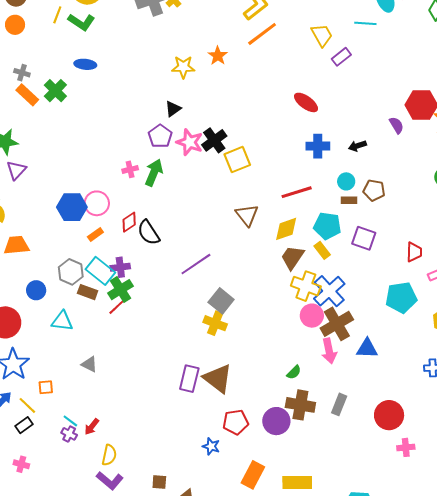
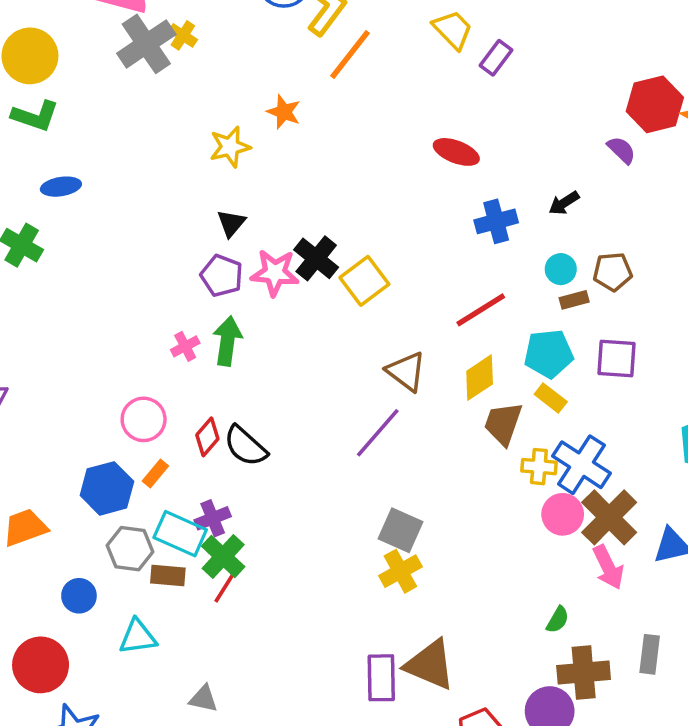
blue hexagon: (72, 207) -> (107, 488), moved
purple line: (196, 264) -> (378, 433), moved
yellow cross: (306, 286) -> (539, 467), size x0.7
yellow cross: (215, 323) -> (400, 571), turned -35

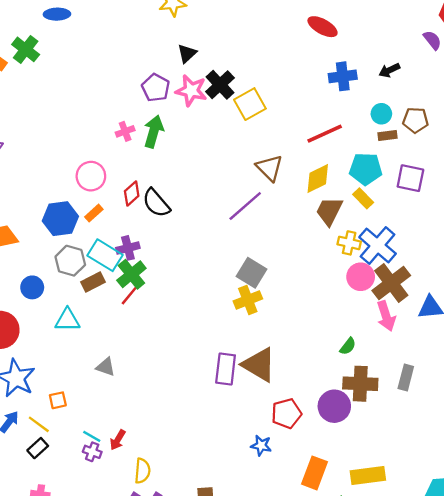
black triangle: (231, 223) -> (187, 54), moved
brown rectangle: (168, 576) -> (93, 282), turned -40

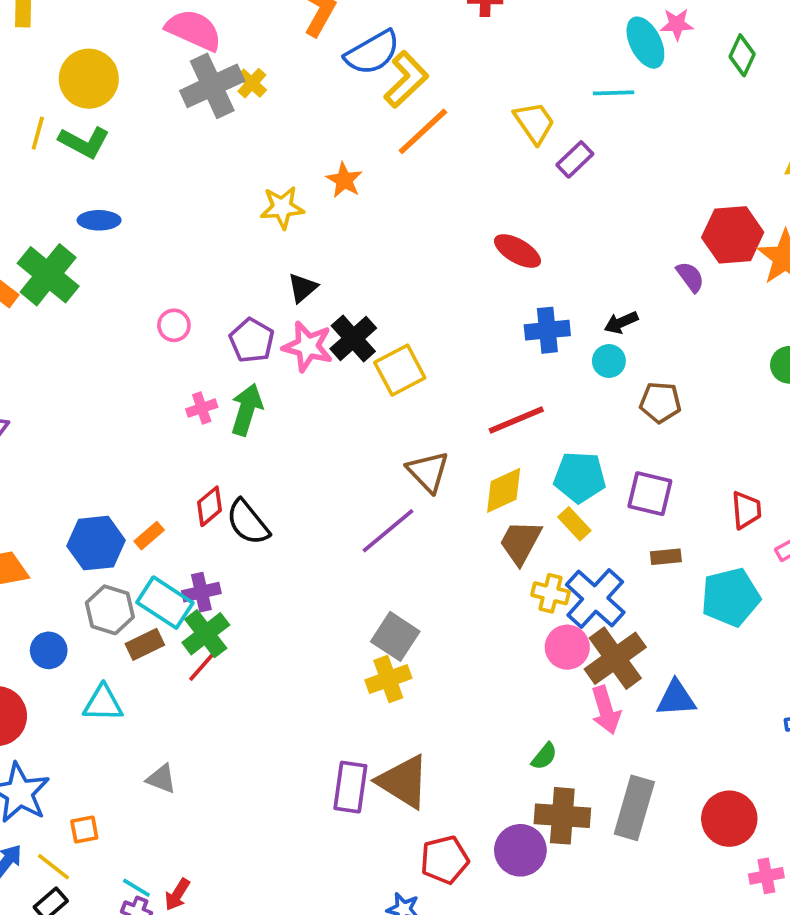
green cross: (26, 49) -> (48, 275), size x1.4
cyan circle: (381, 114) -> (609, 361), moved
brown rectangle: (387, 135) -> (666, 557), moved
pink circle: (91, 176) -> (174, 325), moved, size x0.7
gray rectangle: (406, 377) -> (634, 808), size x1.5

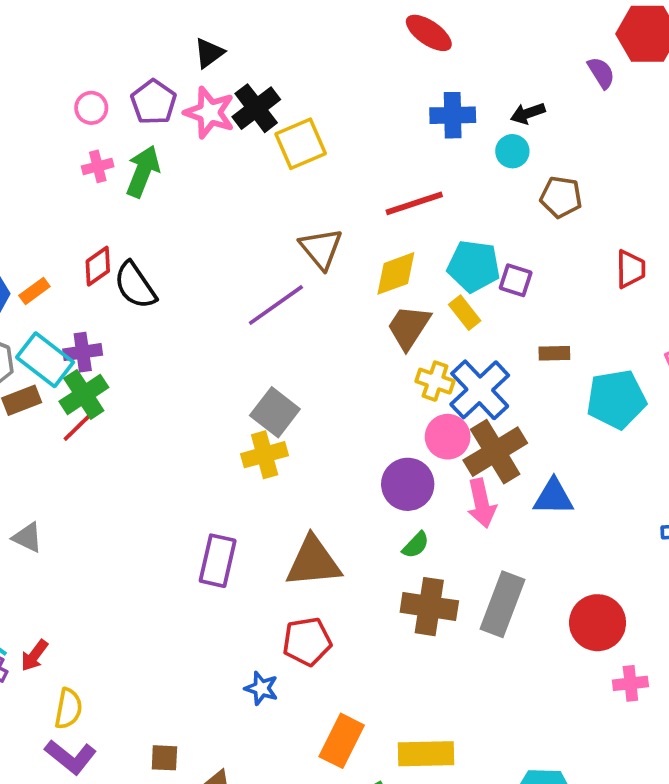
pink circle: (174, 325) -> (91, 108), moved
purple square: (650, 494) -> (516, 280), moved, size x0.7
red trapezoid: (746, 510) -> (631, 269), moved
brown triangle: (403, 782) -> (313, 562), moved, turned -42
purple circle: (520, 850) -> (408, 484), moved

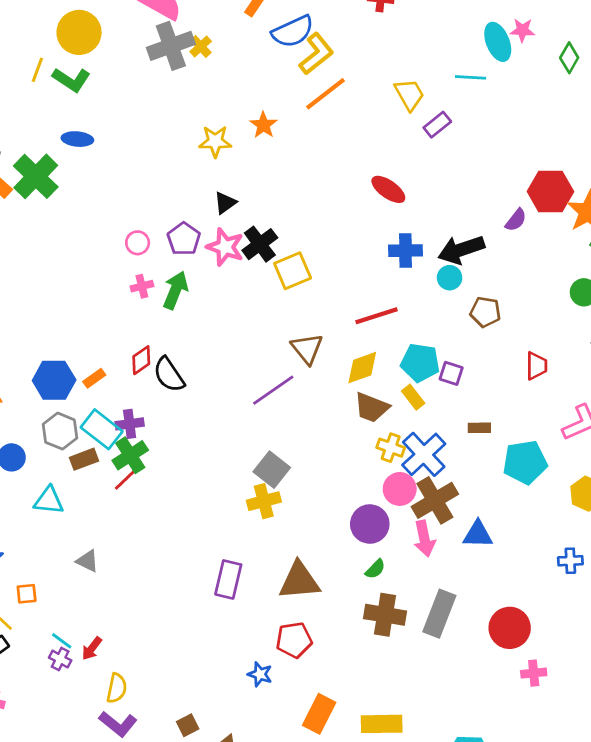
purple semicircle: (601, 73) -> (516, 220), turned 70
black arrow: (528, 113) -> (461, 250), size x1.8
brown trapezoid: (409, 327) -> (372, 407), turned -102
brown square: (164, 758) -> (188, 725), turned -30

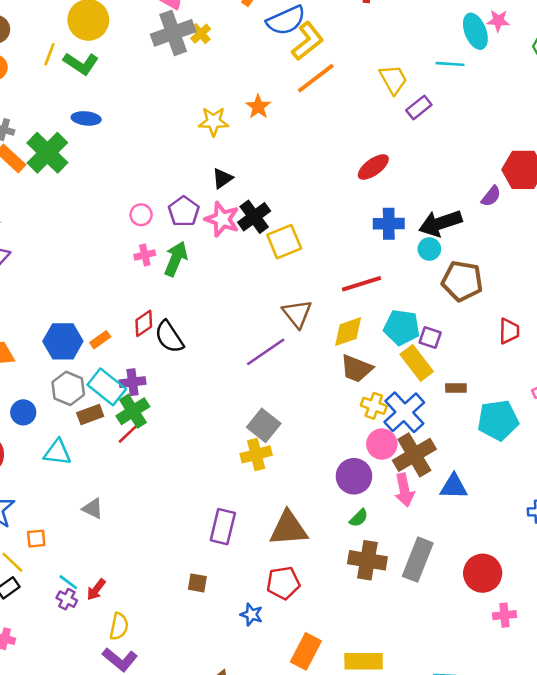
red ellipse: (388, 189) -> (373, 167), turned -72
brown pentagon: (485, 312) -> (462, 281), size x1.4
yellow rectangle: (413, 397) -> (417, 363), moved, size x1.5
brown square: (188, 725) -> (197, 583), moved, turned 36

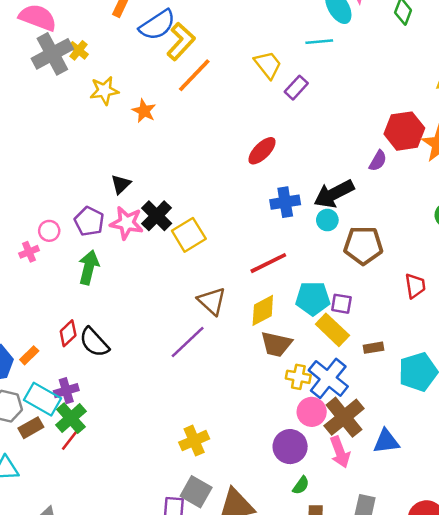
yellow star: (214, 122) -> (104, 91), moved
pink cross: (145, 255) -> (29, 252), moved
gray square: (264, 425) -> (196, 492), moved

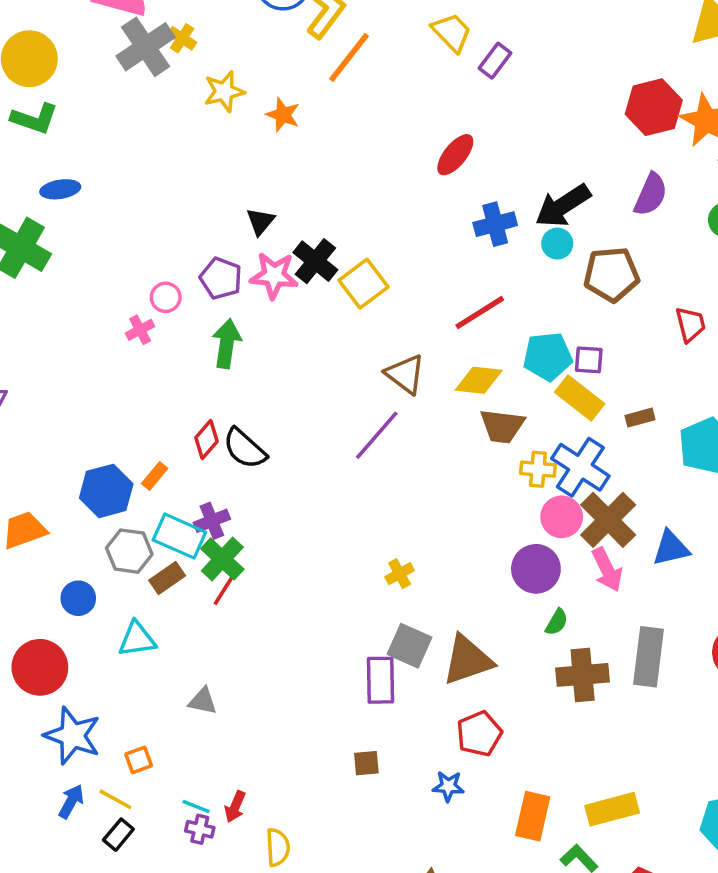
purple semicircle: (378, 161) -> (651, 194), moved, size x1.4
yellow diamond: (263, 310) -> (479, 380), turned 40
yellow cross: (194, 441) -> (400, 574), size x0.7

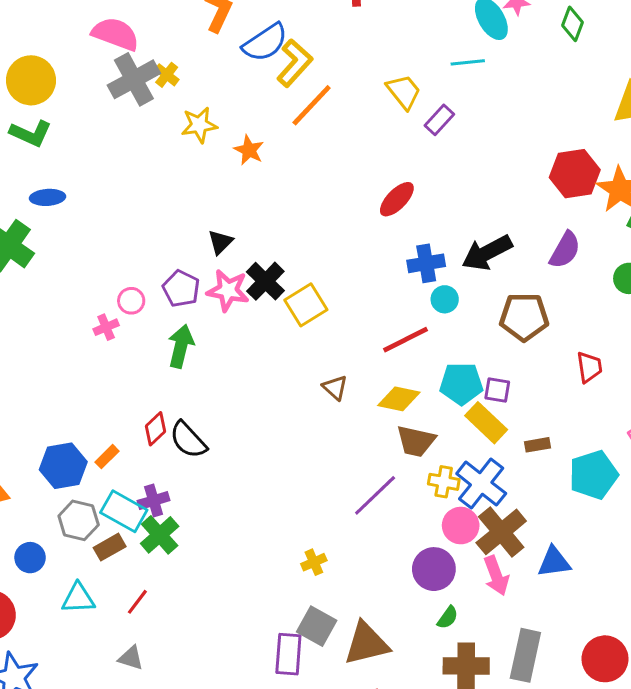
cyan circle: (557, 244) -> (445, 299), moved
brown triangle: (405, 374) -> (335, 388), size x0.7
purple line: (377, 435) -> (375, 495), moved
red line: (223, 591) -> (137, 602), moved

